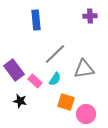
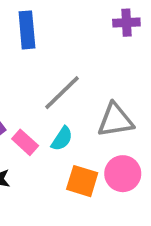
pink circle: (86, 114) -> (123, 174), moved

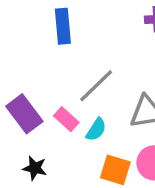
pink rectangle: (25, 142) -> (66, 119), moved

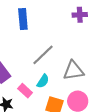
pink rectangle: (66, 119) -> (25, 91), moved

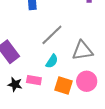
pink rectangle: (25, 91) -> (34, 80), moved, turned -32

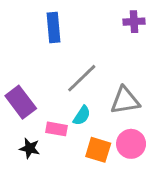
pink rectangle: (34, 80) -> (56, 129), moved

